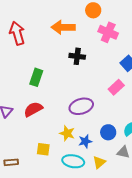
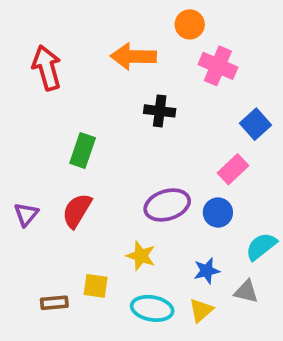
red semicircle: (33, 109) -> (77, 211), turned -30
blue circle: (108, 132) -> (218, 213), moved
blue star: (85, 141) -> (207, 271), moved
brown rectangle: (11, 162) -> (54, 303), moved

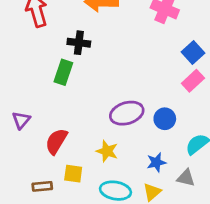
black cross: (160, 111) -> (79, 43), moved
pink rectangle: (233, 169) -> (193, 81), moved
red semicircle: (77, 211) -> (56, 141), moved

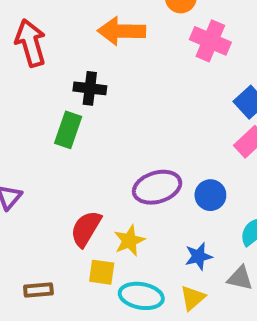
red semicircle: (56, 141) -> (86, 229), moved
yellow star: (107, 151) -> (129, 241), turned 30
yellow square: (73, 174) -> (102, 272), moved

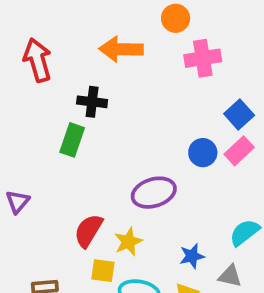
pink cross: (210, 41) -> (203, 58), turned -32
blue circle: (210, 195) -> (203, 153), moved

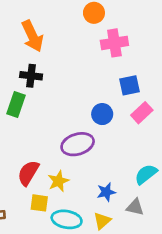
orange arrow: (121, 49) -> (32, 36), moved, turned -116
blue square: (239, 114) -> (130, 85), moved, turned 30
blue circle: (203, 153) -> (102, 114), moved

